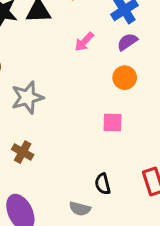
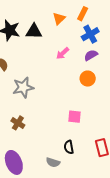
pink square: (112, 122) -> (75, 117), moved

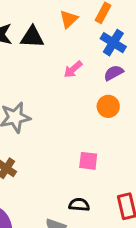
blue cross: (90, 34) -> (113, 43), turned -30
black semicircle: (69, 147) -> (79, 205), turned 104

